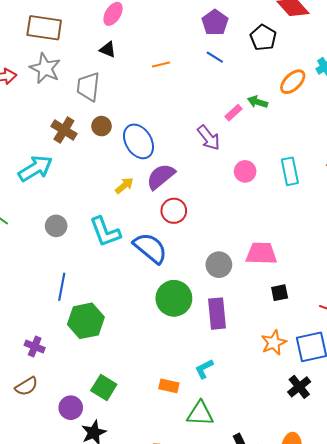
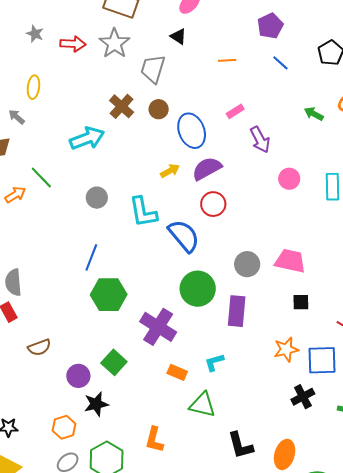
purple pentagon: (215, 23) -> (270, 26), moved
pink rectangle: (233, 113) -> (235, 111), moved
purple cross: (35, 346) -> (158, 327), moved, size x1.8

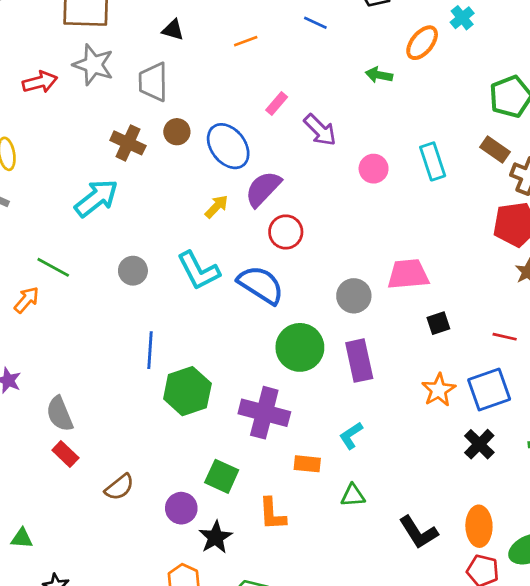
green triangle: (202, 405) -> (353, 495), size x0.7
orange L-shape: (154, 440) -> (272, 514), moved

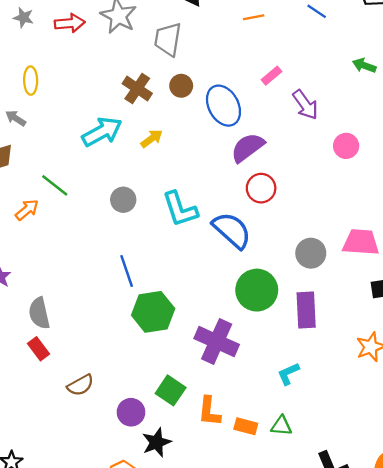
yellow arrow: (217, 207) -> (152, 139), moved
blue line: (150, 350) -> (127, 271), turned -32
orange rectangle: (307, 464) -> (246, 426), moved
orange L-shape: (272, 514) -> (209, 411), moved

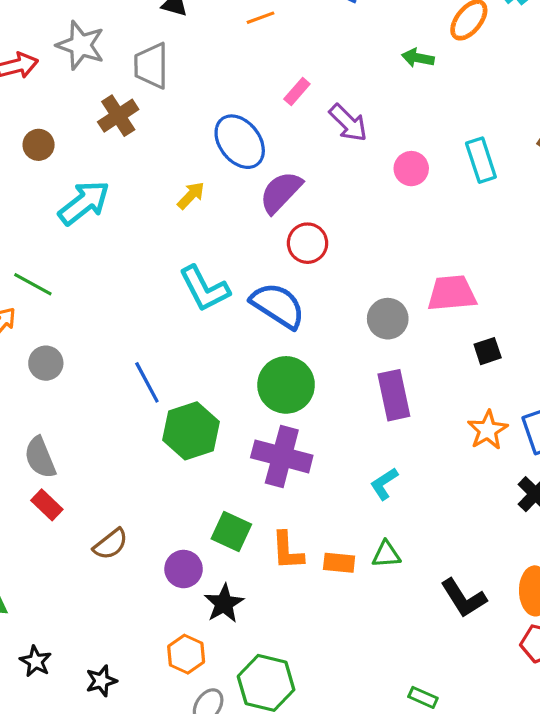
brown circle: (181, 86) -> (39, 145), moved
brown cross: (137, 89) -> (118, 116), moved, turned 32
yellow arrow: (152, 139) -> (191, 195), moved
gray circle: (123, 200) -> (46, 363), moved
green circle: (257, 290) -> (286, 385), moved

